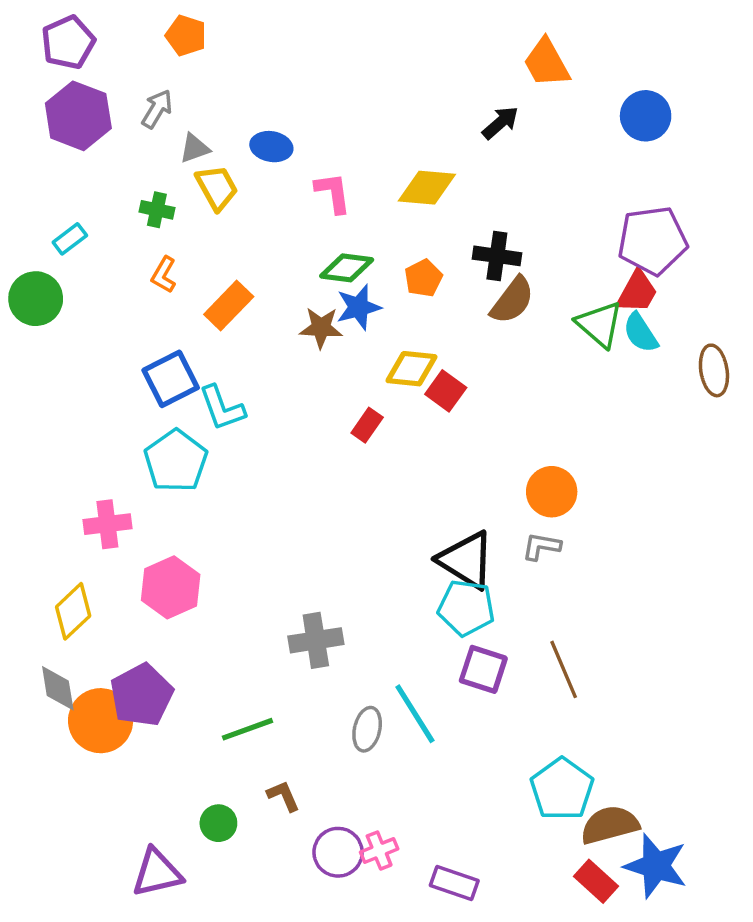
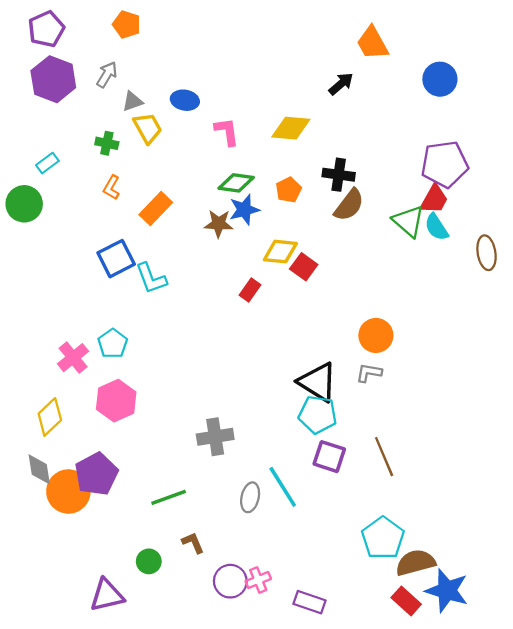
cyan pentagon: (176, 461) -> (113, 344), moved, size x0.7
pink cross: (107, 524) -> (73, 358), turned -32

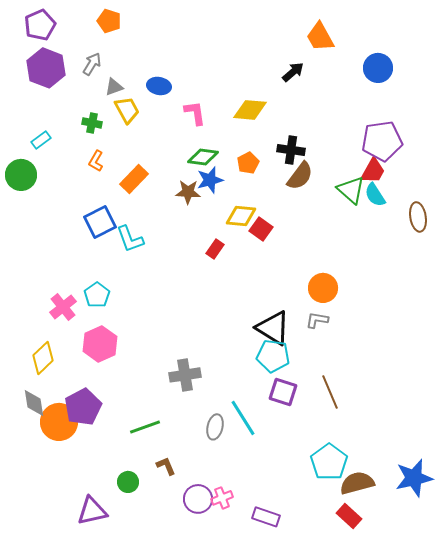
blue star: (447, 590) -> (414, 478), moved, turned -30

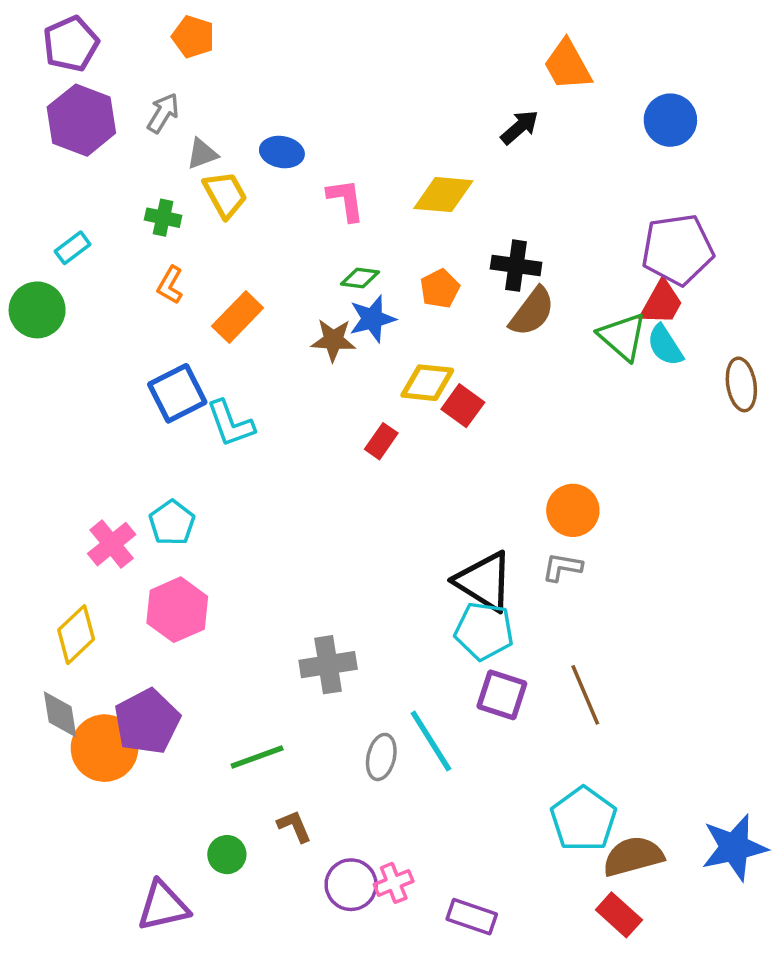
green diamond: (203, 157) -> (360, 278), size x0.7

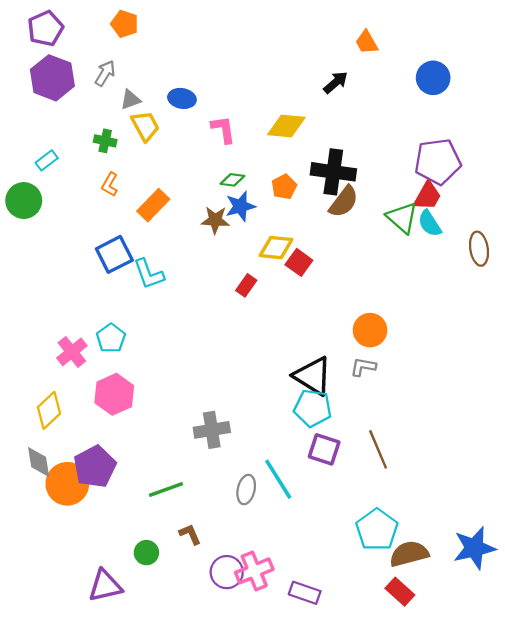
orange trapezoid: (568, 65) -> (367, 42), size x0.7
black cross: (516, 266) -> (333, 172), size x1.4
pink cross: (394, 883) -> (254, 571), size x1.5

